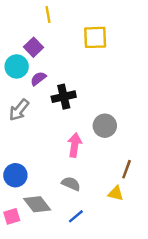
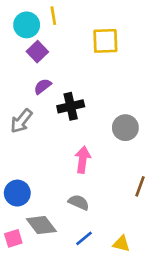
cyan circle: (17, 66) -> (27, 25), moved
gray circle: (105, 126) -> (125, 128), moved
yellow triangle: (116, 193) -> (121, 244), moved

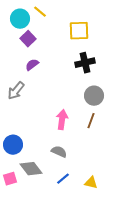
yellow line: (53, 16) -> (40, 12), turned -40
black cross: (71, 106) -> (85, 63), moved
brown line: (140, 186) -> (91, 121), moved

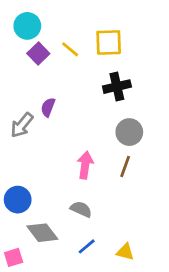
yellow line: (40, 12) -> (70, 49), moved
purple semicircle: (32, 65) -> (48, 107), moved, turned -32
pink square: (10, 179) -> (14, 257), moved

